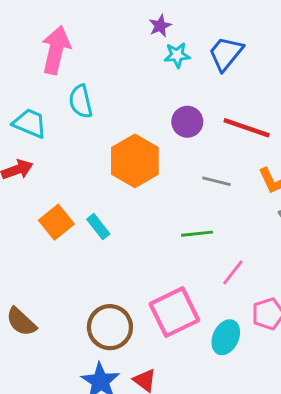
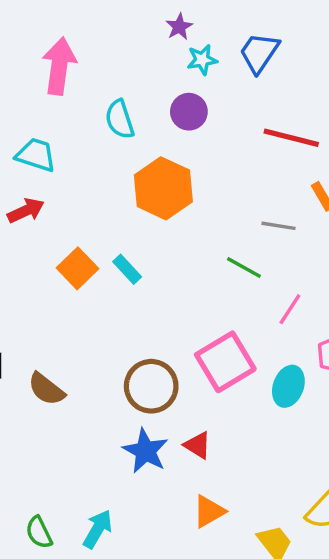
cyan semicircle: (81, 101) -> (120, 119), moved
purple circle: (187, 122) -> (189, 112), moved
gray line: (217, 181) -> (278, 226), moved
green line: (197, 234) -> (244, 267), turned 40

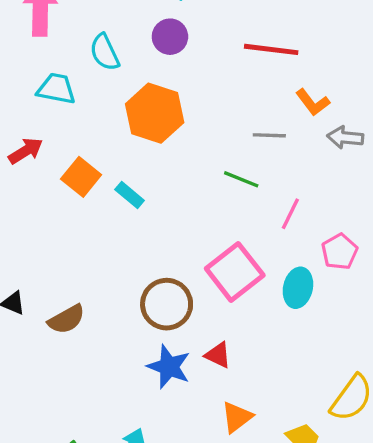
cyan trapezoid: (36, 155) -> (56, 89), moved
orange square: (77, 268) -> (81, 177), moved
brown semicircle: (46, 389) -> (66, 319), turned -60

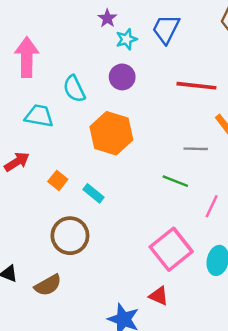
orange square: (81, 177) -> (58, 180), size x0.7
brown circle: (167, 304) -> (70, 236), moved
red triangle: (218, 355) -> (159, 296), moved

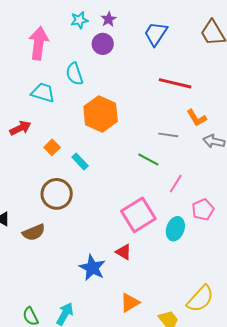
cyan star: (126, 39) -> (79, 20), moved
purple circle: (122, 77) -> (103, 44), moved

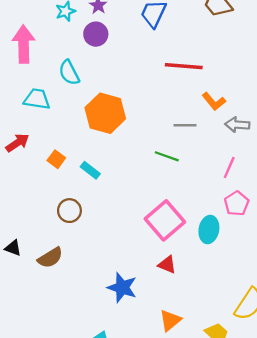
pink line: (176, 184) -> (229, 168), moved
brown circle: (57, 194) -> (69, 211), size x0.7
red triangle: (124, 252) -> (167, 265), moved

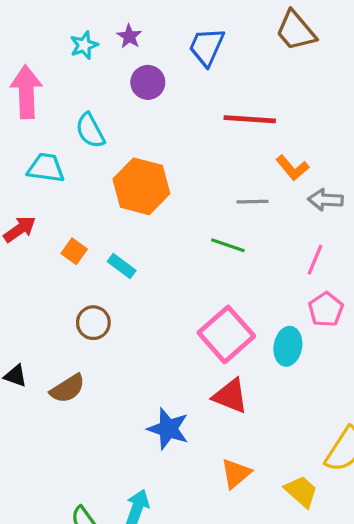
purple circle: (96, 34) -> (148, 82), moved
red triangle: (167, 265) -> (230, 396), size x1.4

